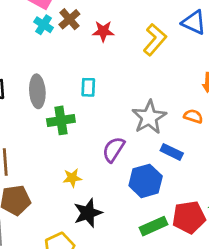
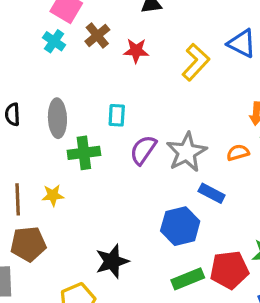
cyan cross: (44, 25) -> (54, 41), moved
orange semicircle: (193, 116) -> (238, 153), turned -36
purple semicircle: (114, 149) -> (143, 150), moved
yellow star: (72, 178) -> (53, 195), moved

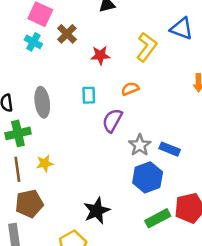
red star: (136, 51) -> (100, 55), moved
gray star: (187, 152) -> (140, 145), moved, size x0.7
green cross: (84, 153) -> (18, 133), moved
orange semicircle: (238, 153) -> (130, 89), moved

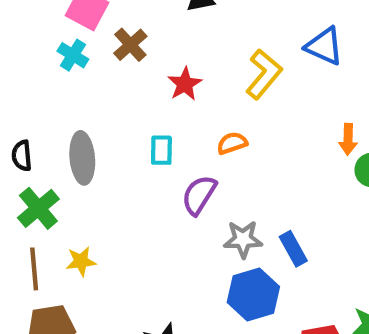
red star: (100, 55) -> (185, 84), turned -30
green cross: (18, 133) -> (38, 208), turned -30
gray star: (140, 145) -> (243, 239), turned 30
blue rectangle: (170, 149) -> (293, 249), turned 36

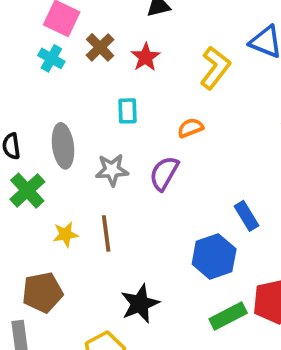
red star: (185, 84) -> (146, 57), moved
cyan rectangle: (161, 150) -> (128, 111), moved
gray star: (243, 239) -> (112, 170), moved
brown line: (34, 269) -> (106, 233), moved

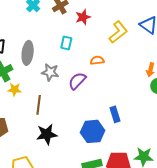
yellow star: (66, 234) -> (14, 89), moved
black star: (140, 304) -> (47, 134), moved

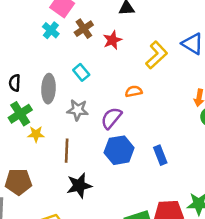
cyan rectangle: (66, 43) -> (81, 72), moved, turned -48
blue hexagon: (93, 131) -> (119, 150), moved

